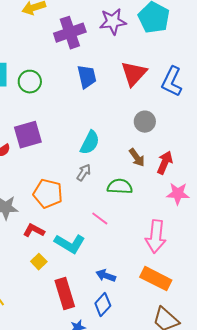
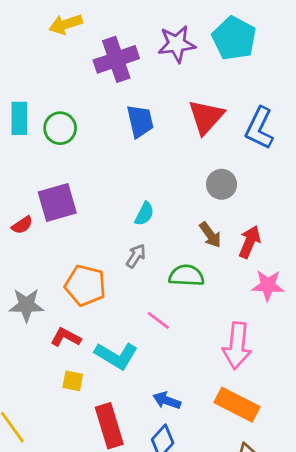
cyan semicircle: (90, 143) -> (144, 214), size x0.7
yellow square: (39, 262) -> (73, 381), turned -35

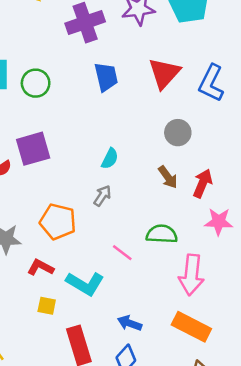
green semicircle: (186, 276) -> (162, 234), moved

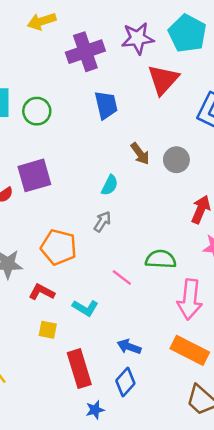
red triangle: (164, 73) -> (163, 80), moved
brown arrow: (168, 177) -> (140, 154), moved
cyan L-shape: (85, 283) -> (85, 308), size x0.7

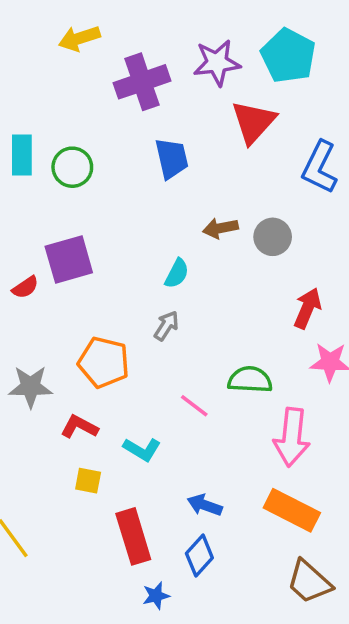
brown arrow: (140, 154) -> (220, 228), turned 115

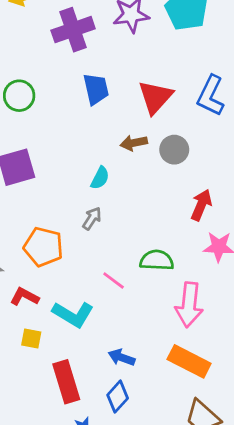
red triangle: (253, 122) -> (155, 97), moved
cyan L-shape: (142, 449) -> (73, 314), size x1.4

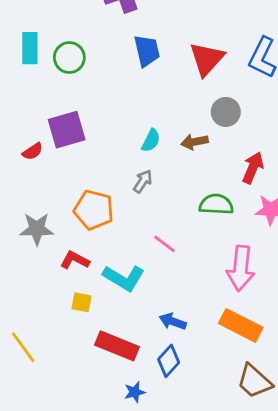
brown arrow: (134, 143) -> (194, 142), moved
green semicircle: (157, 260) -> (216, 204), moved
red rectangle: (66, 382) -> (117, 346), turned -51

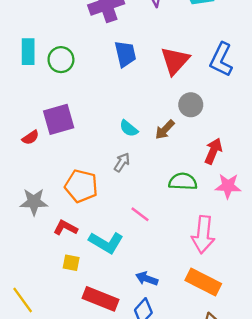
cyan semicircle: (151, 141) -> (129, 128), turned 102
brown arrow: (194, 142) -> (165, 130), turned -35

